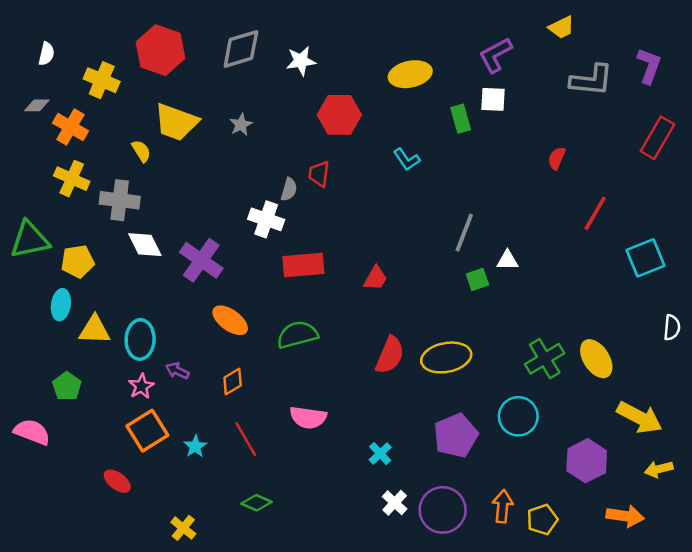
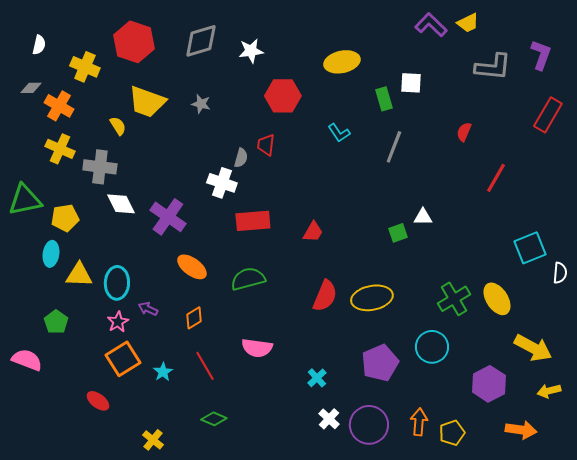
purple L-shape: (495, 55) -> (431, 25), moved, turned 72
gray star: (241, 125) -> (201, 104), turned -30
gray line: (464, 233) -> (394, 147), moved
cyan square: (646, 258) -> (530, 248), moved

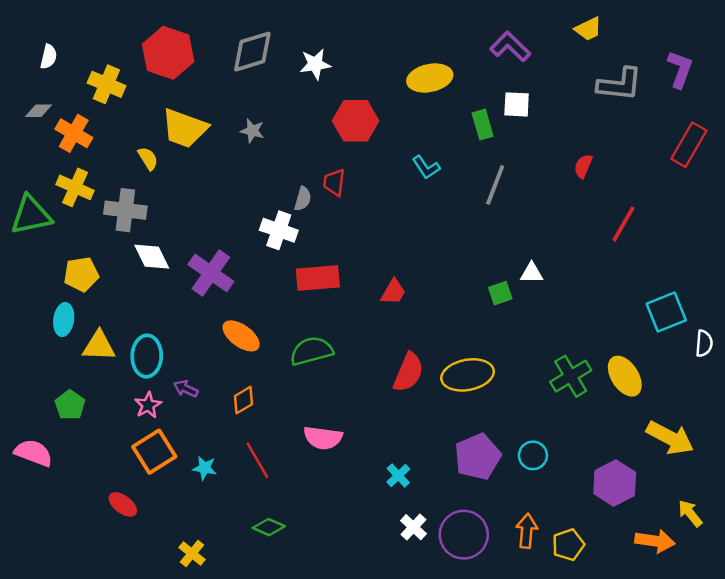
purple L-shape: (431, 25) -> (510, 47), moved
green triangle: (25, 200) -> (31, 215), moved
cyan circle: (432, 347) -> (533, 455), moved, size x0.7
cyan star: (163, 372) -> (205, 468), turned -30
yellow arrow: (549, 391) -> (690, 513), moved, turned 65

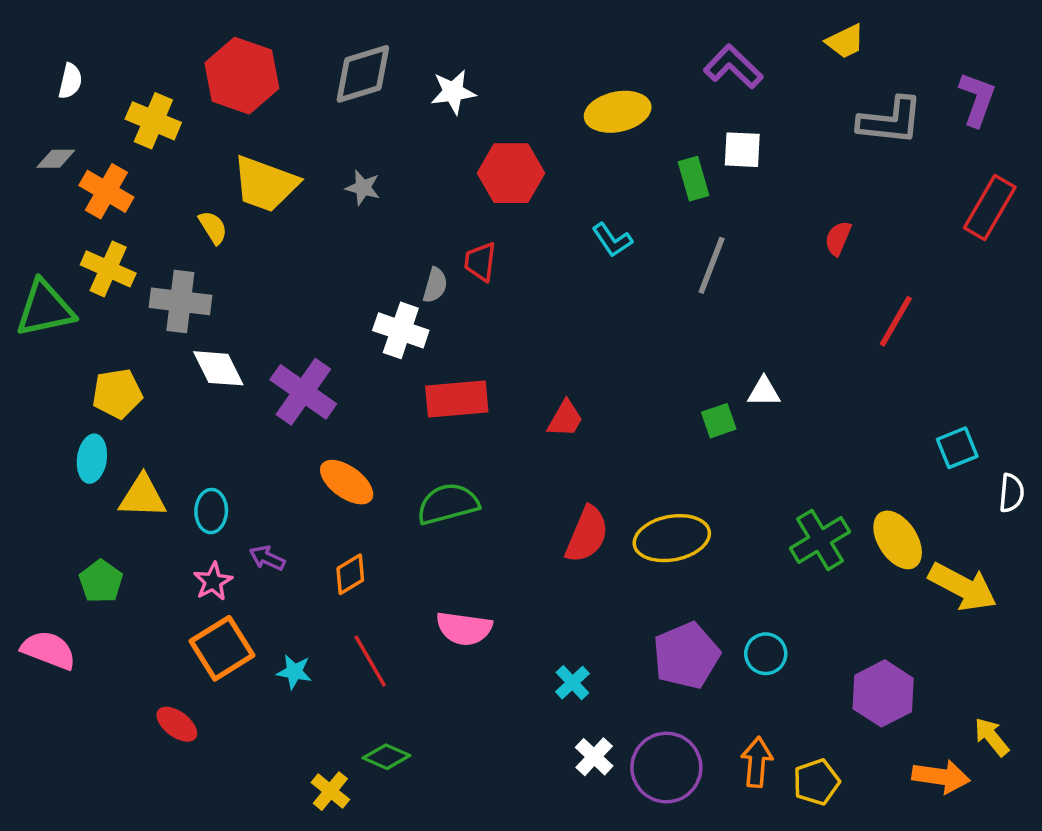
cyan square: (666, 312) -> (957, 448), size x0.7
cyan ellipse: (147, 356) -> (211, 511), size x0.7
yellow arrow: (670, 438) -> (963, 587), moved
yellow cross: (192, 554) -> (330, 791), moved

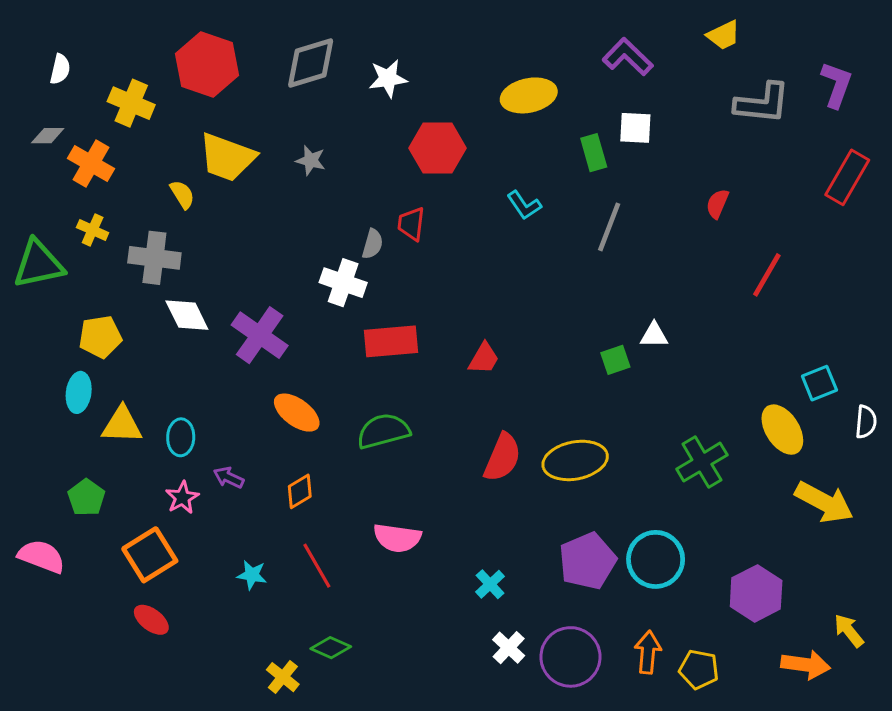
yellow cross: (108, 269) -> (93, 230), size x0.7
yellow ellipse: (898, 540) -> (782, 430), moved
orange square: (222, 648) -> (150, 555), moved
cyan circle: (766, 654) -> (656, 559), size x1.6
yellow pentagon: (816, 782) -> (699, 669), turned 30

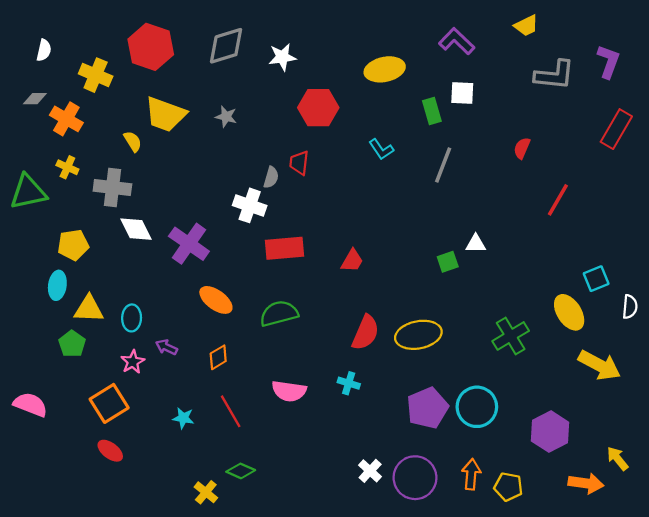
green pentagon: (86, 498) -> (72, 344), moved
cyan cross: (490, 584) -> (349, 383), moved, turned -30

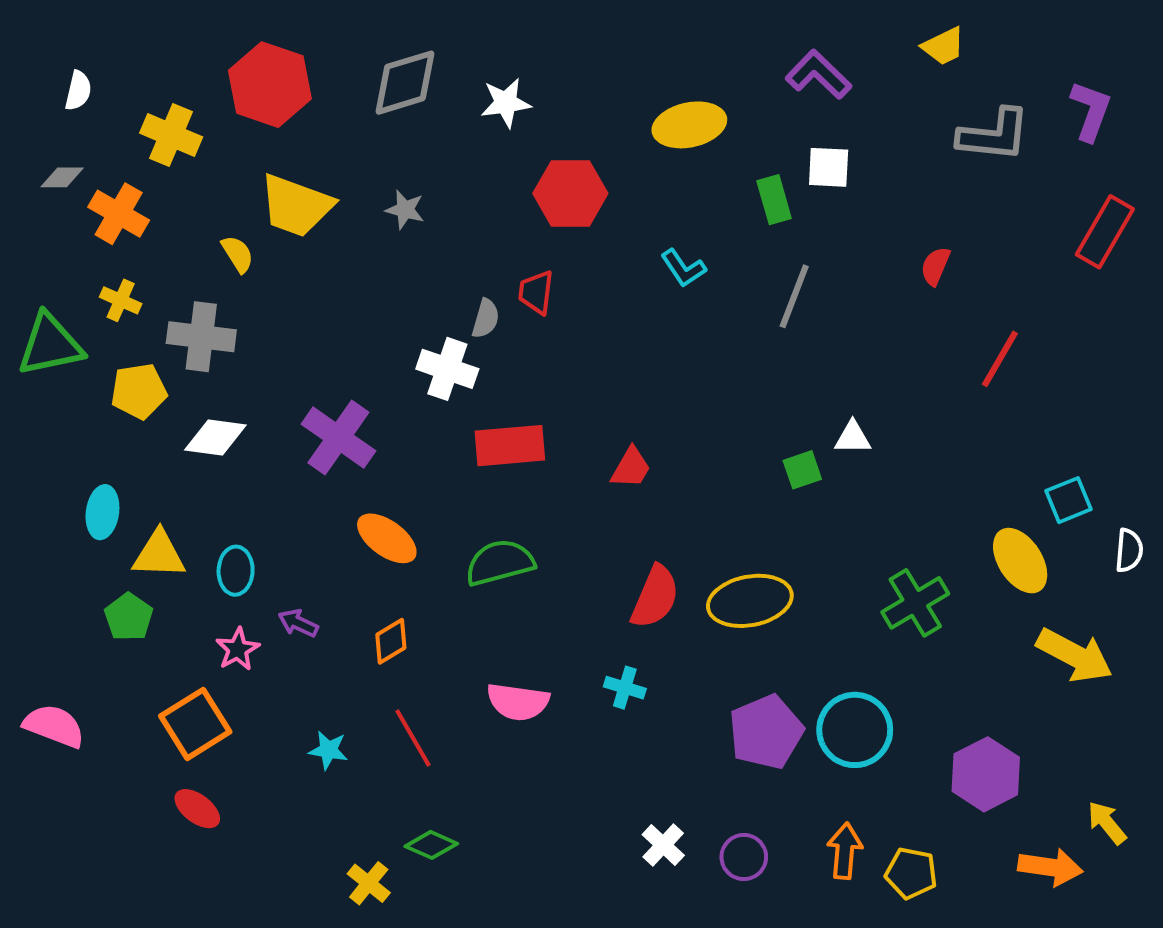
white diamond: (136, 229) -> (215, 438), moved, turned -56
yellow pentagon: (73, 245) -> (139, 391), moved
purple circle: (415, 478) -> (744, 857), size x0.6

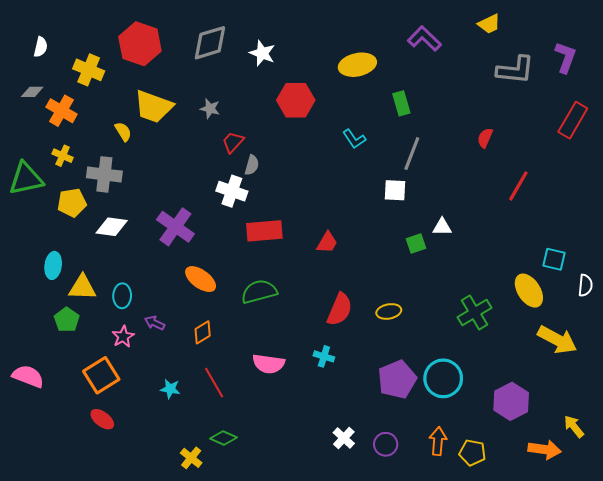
white star: (506, 103) -> (262, 53), turned 30
white square: (829, 167) -> (395, 190), moved
red trapezoid: (536, 292) -> (233, 142), moved, turned 35
cyan square: (1069, 500) -> (554, 259), turned 35
yellow ellipse: (750, 601) -> (389, 311), size x0.6

